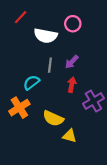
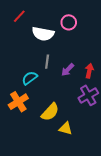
purple arrow: (72, 62) -> (68, 70), moved
red arrow: (72, 85) -> (89, 71), moved
yellow semicircle: (53, 118) -> (50, 112), turned -72

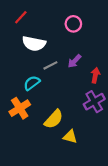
white semicircle: (43, 34) -> (34, 44), moved
gray line: (47, 62) -> (50, 65), turned 56
purple arrow: (68, 70) -> (74, 61), moved

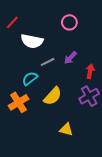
red line: (21, 17) -> (12, 22), moved
yellow semicircle: (54, 119) -> (53, 96), moved

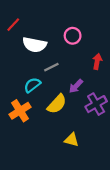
pink circle: (69, 22) -> (73, 36), moved
purple arrow: (70, 58) -> (76, 86), moved
red arrow: (90, 71) -> (97, 62), moved

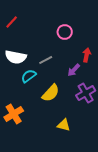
white semicircle: (35, 45) -> (16, 57), moved
purple arrow: (76, 86) -> (74, 70), moved
orange cross: (20, 111) -> (14, 114), moved

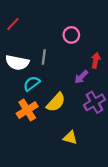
gray line: (46, 60) -> (44, 57), moved, turned -56
orange cross: (14, 114) -> (27, 110), moved

